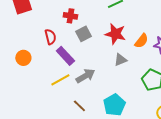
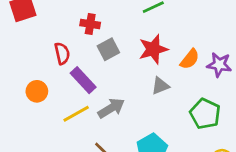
red star: (115, 34) -> (153, 49), turned -30
orange circle: (23, 58) -> (37, 91), moved

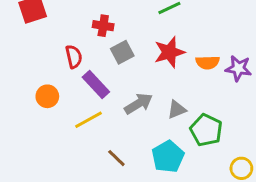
orange semicircle: (190, 59) -> (208, 62), turned 50
gray triangle: (160, 86) -> (177, 110), moved
gray arrow: (111, 108) -> (138, 104), moved
green pentagon: (205, 114) -> (206, 130), moved

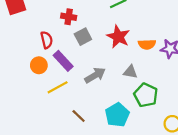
red star: (169, 52) -> (118, 37), turned -30
orange circle: (47, 96) -> (39, 65), moved
gray triangle: (177, 110) -> (130, 72), moved, turned 32

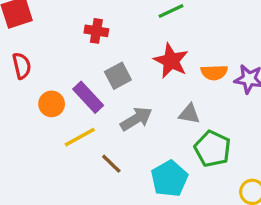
gray square: (83, 37) -> (118, 76), moved
red semicircle: (47, 40) -> (22, 66), moved
brown line: (79, 116) -> (111, 164), moved

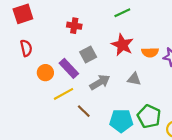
green pentagon: (212, 149) -> (149, 116), moved
cyan pentagon: (169, 179) -> (121, 121), turned 30

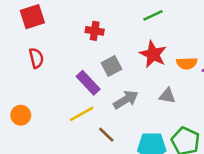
orange circle: (45, 73) -> (21, 115), moved

